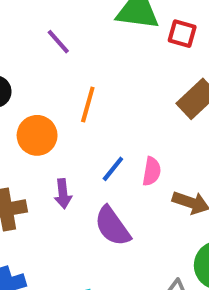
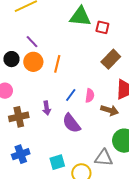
purple line: (58, 42) -> (32, 42), moved
orange circle: (37, 135) -> (33, 62), moved

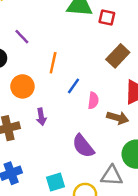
orange circle: (33, 62) -> (22, 86), moved
blue line: (71, 95) -> (74, 86), moved
purple semicircle: (71, 123) -> (83, 146), moved

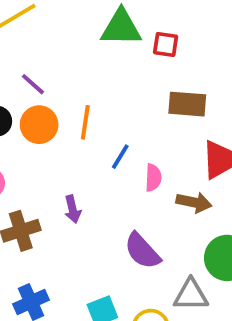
brown rectangle: (118, 56) -> (187, 104), turned 55
orange circle: (22, 86) -> (39, 125), moved

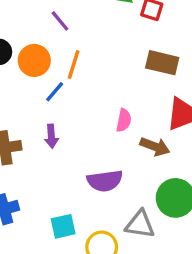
purple line: (33, 84) -> (60, 21), moved
blue line: (120, 157) -> (55, 92), moved
purple semicircle: (142, 251) -> (105, 181), turned -64

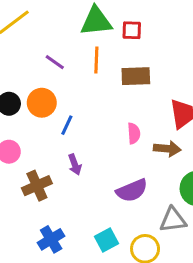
brown rectangle: (162, 63) -> (136, 76), moved
orange line: (74, 65) -> (96, 60), moved

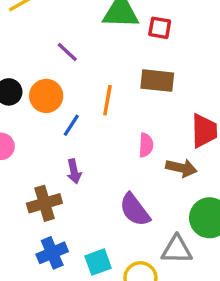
orange line: (96, 60) -> (107, 100), moved
brown cross: (37, 186) -> (44, 203), moved
purple semicircle: (132, 190) -> (135, 210), turned 68
blue cross: (51, 239) -> (52, 253), moved

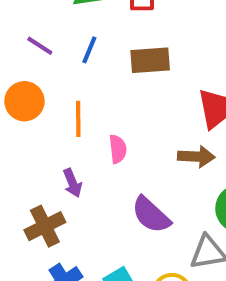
orange line: (107, 100) -> (78, 119), moved
blue line: (71, 125) -> (89, 50), moved
pink semicircle: (146, 145) -> (118, 149), moved

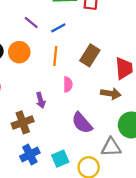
blue line: (89, 50) -> (58, 28), turned 32
brown rectangle: (150, 60) -> (90, 55), moved, turned -60
orange line: (78, 119) -> (55, 56), moved

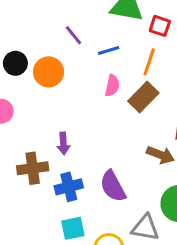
orange line: (55, 56) -> (149, 62), moved
pink semicircle: (68, 84) -> (112, 86), moved
blue cross: (30, 155) -> (69, 187), moved

